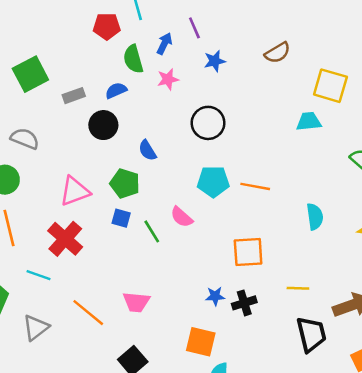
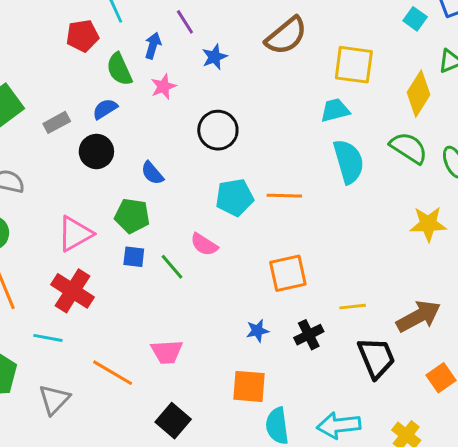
brown semicircle: (277, 53) -> (286, 36), size x1.4
cyan semicircle: (315, 217) -> (349, 161), moved, size x1.4
black cross: (244, 303) -> (309, 335), moved

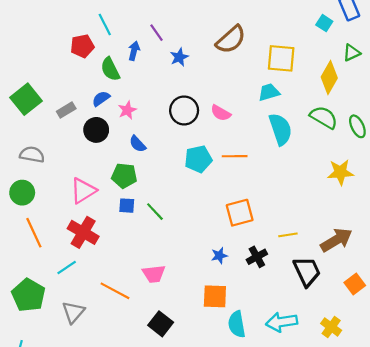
pink star: (163, 87) -> (127, 110), moved
pink semicircle: (204, 245) -> (221, 113), moved
cyan line: (48, 338) -> (67, 268), turned -42

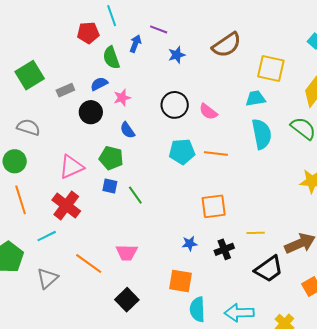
purple line: (157, 33) -> (159, 29), turned -42
black trapezoid: (307, 271) -> (269, 269), turned 72

